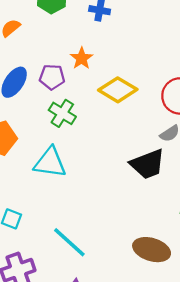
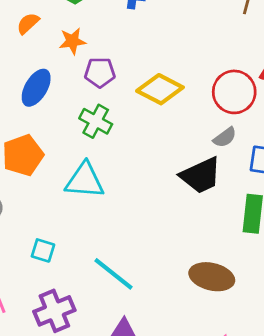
orange star: (82, 58) -> (72, 41), moved, turned 30
purple pentagon: (52, 77) -> (100, 72), moved

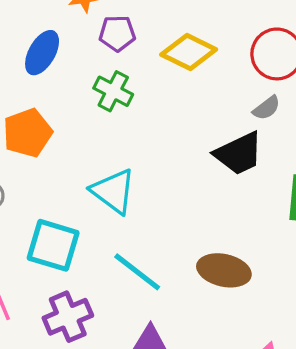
cyan triangle: (85, 181) -> (113, 191), moved, turned 33
cyan square: (43, 250) -> (53, 245), size x1.8
brown ellipse: (212, 277) -> (224, 270), moved

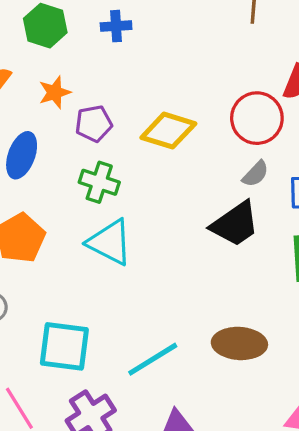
cyan triangle: (113, 191) -> (110, 242), moved
cyan line: (137, 272) -> (153, 359), turned -60

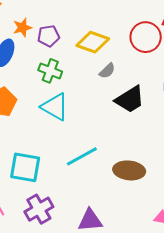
orange star: (55, 92) -> (22, 27), moved
gray semicircle: (255, 174) -> (107, 71), moved
cyan line: (153, 359) -> (82, 156), moved

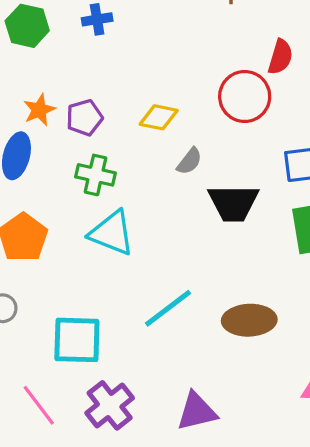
yellow diamond: (93, 42) -> (159, 117), size x0.7
black trapezoid: (130, 99) -> (233, 203), turned 40

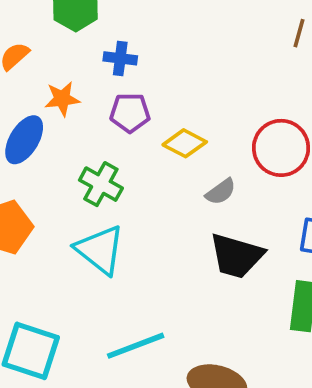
blue cross: (97, 19) -> (120, 58), moved
purple pentagon: (84, 118) -> (130, 113), moved
gray semicircle: (189, 161) -> (221, 192), moved

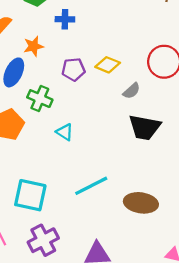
purple pentagon: (130, 113) -> (73, 69), moved
green cross: (101, 184) -> (40, 99), moved
cyan triangle: (100, 250) -> (65, 132), size x0.6

